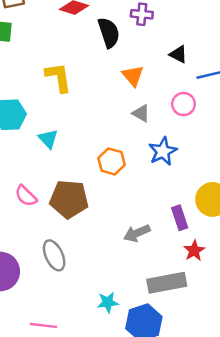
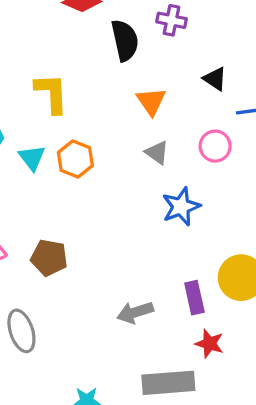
cyan triangle: (48, 139) -> (32, 158), moved
orange hexagon: (112, 161) -> (75, 159), moved
brown pentagon: (69, 199) -> (49, 258), size x0.7
red star: (194, 251) -> (209, 344), turned -30

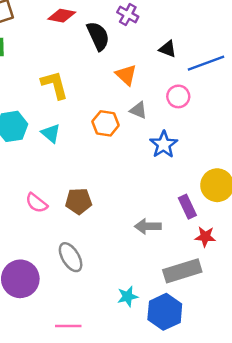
purple cross: (172, 20) -> (128, 15), turned 30
orange hexagon: (75, 159) -> (106, 123), moved
gray arrow: (135, 312) -> (148, 226), turned 30

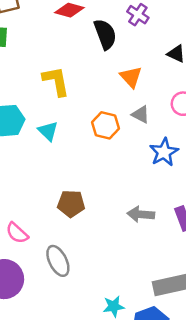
pink semicircle: (37, 203) -> (17, 233), moved
gray arrow: (148, 226) -> (141, 214), moved

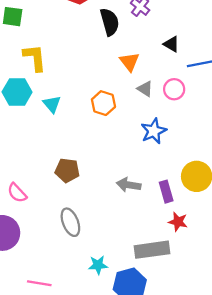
yellow L-shape: (56, 81) -> (35, 58), moved
gray triangle: (141, 114) -> (145, 89), moved
gray ellipse: (58, 261) -> (70, 222), moved

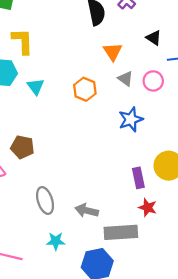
brown pentagon: (67, 170) -> (22, 147), moved
gray arrow: (129, 185) -> (87, 211), moved
cyan star: (98, 265) -> (56, 241), moved

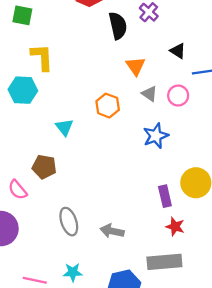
cyan triangle: (36, 87) -> (64, 127), moved
gray rectangle: (121, 232) -> (164, 262), moved
cyan star: (56, 241) -> (73, 272), moved

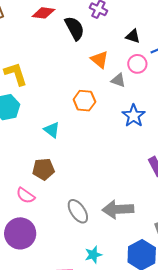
pink circle: (178, 96) -> (137, 64), moved
gray arrow: (112, 231) -> (118, 209), size x1.4

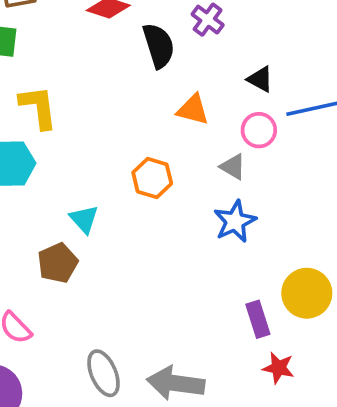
orange triangle: (100, 59) -> (193, 110), turned -36
gray triangle: (118, 80) -> (233, 167), moved
brown pentagon: (43, 169) -> (58, 263), moved, turned -30

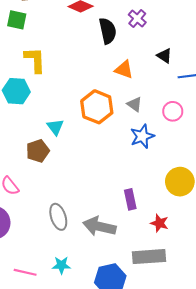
pink circle: (259, 130) -> (173, 111), moved
gray triangle: (233, 167) -> (134, 104), moved
orange hexagon: (152, 178) -> (97, 107), size x1.4
purple rectangle: (258, 319) -> (130, 199), moved

